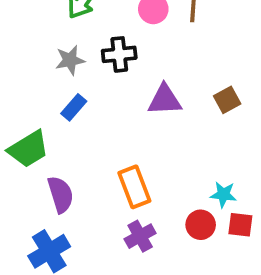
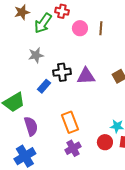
black cross: (119, 54) -> (62, 72), moved
blue rectangle: (74, 107) -> (44, 86), moved

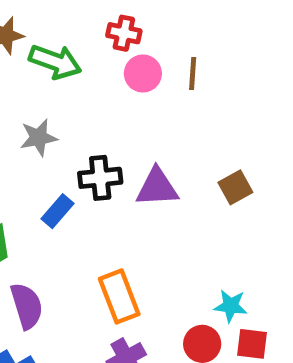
red cross: (62, 11) -> (124, 33), moved
green arrow: (43, 23) -> (55, 62), turned -105

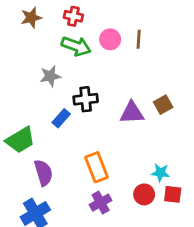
red cross: (124, 33) -> (73, 16), moved
green arrow: (55, 62) -> (76, 46), moved
purple triangle: (157, 187) -> (132, 113), moved

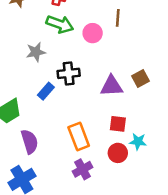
pink circle: (110, 39) -> (93, 33), moved
red circle: (144, 194) -> (118, 153), moved
red square: (173, 194) -> (118, 124), moved

